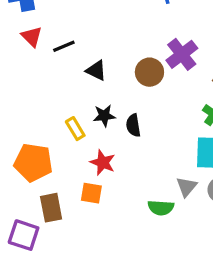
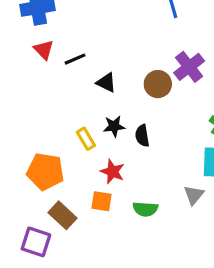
brown rectangle: (51, 208) -> (63, 215), turned -36
green semicircle: (161, 208) -> (145, 209), moved

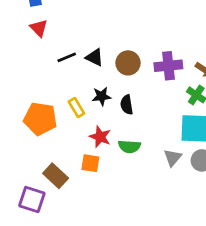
black line: (75, 59) -> (67, 57), moved
purple cross: (189, 67) -> (168, 66), moved, turned 32
brown circle: (158, 84) -> (128, 63), moved
orange pentagon: (45, 172) -> (40, 119), moved
green semicircle: (145, 209) -> (129, 146), moved

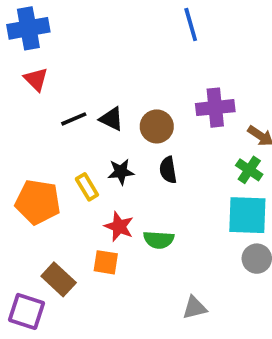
purple cross: (168, 66) -> (215, 108), moved
black semicircle: (127, 105) -> (168, 170), moved
gray triangle: (173, 158) -> (194, 308), moved, turned 36

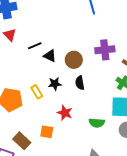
black line: (74, 119) -> (35, 46), moved
red star: (119, 227) -> (65, 113), moved
green semicircle: (159, 240) -> (97, 123), moved

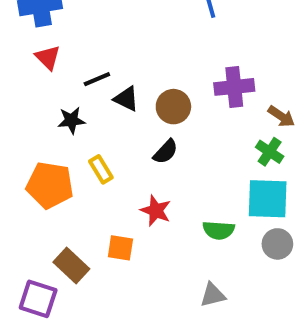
black semicircle: (80, 83) -> (166, 152), moved, turned -128
black star: (55, 84) -> (71, 120), moved

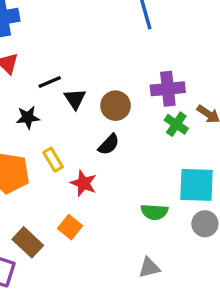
black triangle: (126, 99) -> (75, 99), turned 30
green cross: (270, 152) -> (176, 124), moved
red star: (156, 211) -> (83, 183), moved
orange square: (120, 248) -> (70, 227), turned 30

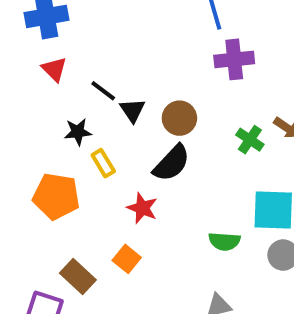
black line: (50, 82) -> (103, 91), turned 60
purple cross: (168, 89) -> (234, 59), moved
black semicircle: (109, 144) -> (172, 163), size x1.5
yellow rectangle: (53, 160) -> (103, 163), moved

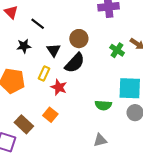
black triangle: (133, 110) -> (54, 50), moved
yellow rectangle: (103, 163) -> (44, 73), moved, turned 56

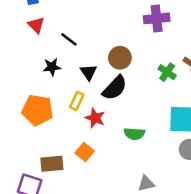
green semicircle: (103, 105) -> (134, 134), moved
brown rectangle: (24, 124) -> (52, 164), turned -48

